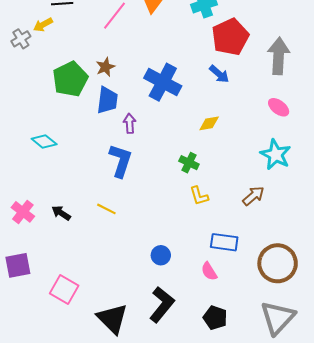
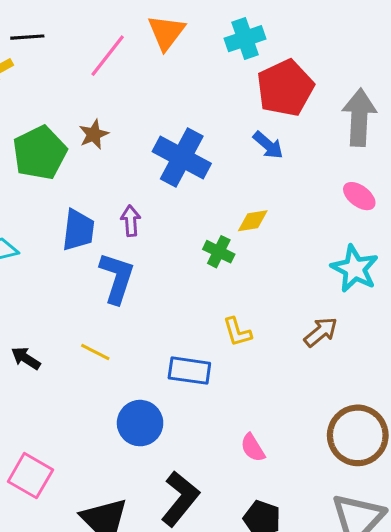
blue trapezoid: (107, 100) -> (78, 230), moved
green cross: (189, 163) -> (219, 252), moved
blue rectangle: (224, 242) -> (189, 371), moved
blue circle: (161, 255) -> (140, 423), moved, size x1.5

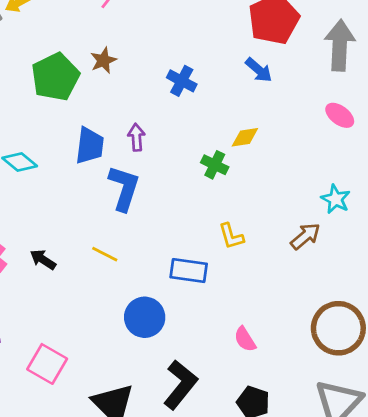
blue cross: (182, 157) -> (182, 81), size x0.6
cyan star: (355, 269) -> (336, 199), moved, size x0.7

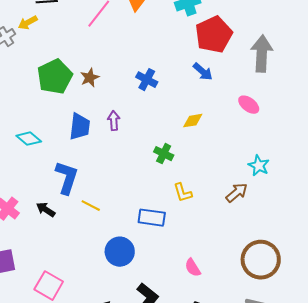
brown star: (103, 60) -> (90, 78), moved
pink ellipse: (340, 115) -> (249, 105), moved
green cross: (215, 165) -> (164, 154), moved
blue L-shape: (124, 188) -> (67, 178), moved

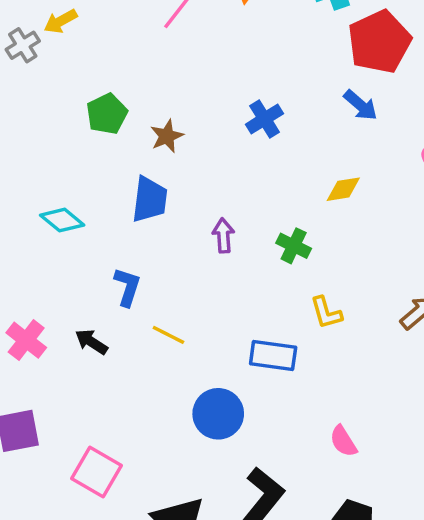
green pentagon: (55, 77) -> (107, 114), size x0.7
brown star: (90, 78) -> (167, 136), moved
blue cross: (147, 80) -> (264, 119), turned 30
purple arrow: (114, 121) -> (223, 236), moved
blue L-shape: (67, 178) -> (127, 287), size x0.7

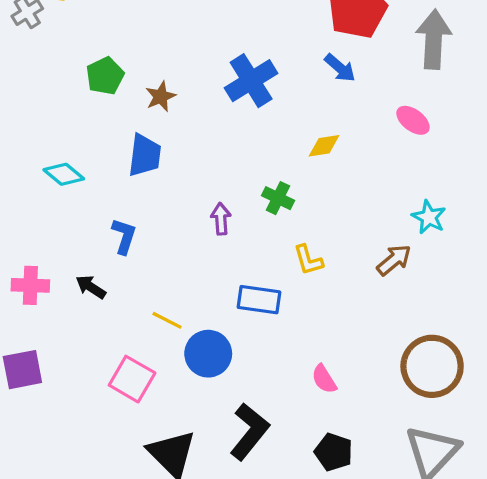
blue cross: (264, 119) -> (251, 81), size x1.5
purple arrow: (223, 236) -> (221, 219), moved
yellow line: (168, 335) -> (167, 320), moved
pink cross: (26, 340) -> (30, 285), turned -36
pink square: (96, 472) -> (132, 379), moved

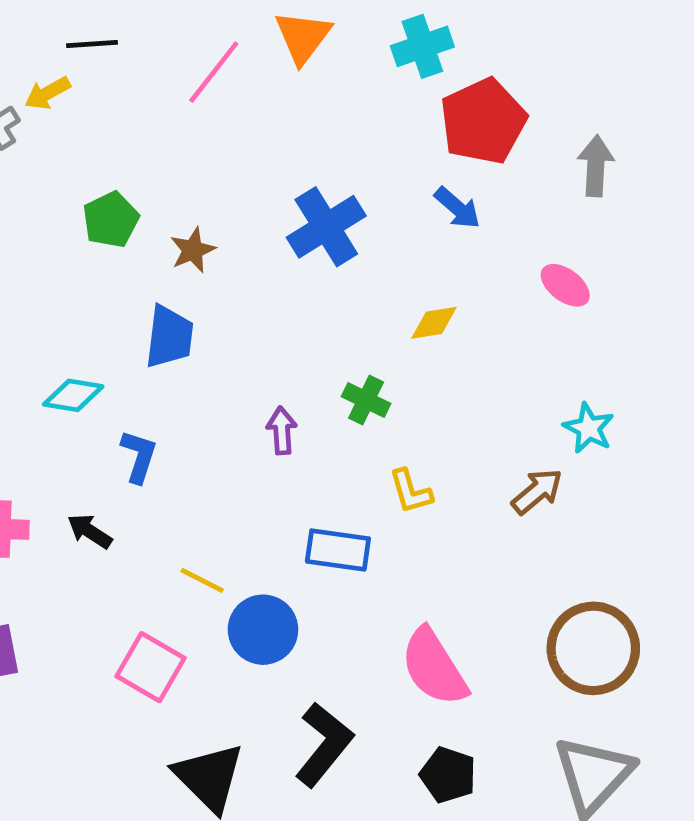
gray arrow: (434, 39) -> (596, 166), size x0.7
cyan diamond: (64, 174) -> (73, 395), moved, turned -30
pink semicircle: (324, 379) -> (434, 667), size x1.8

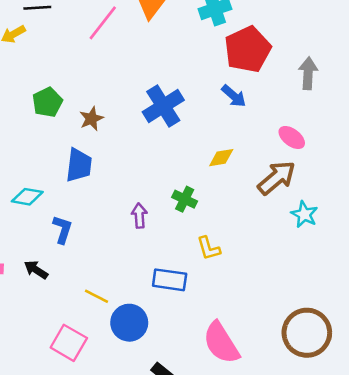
brown arrow: (537, 491) -> (277, 178), moved, size x1.4

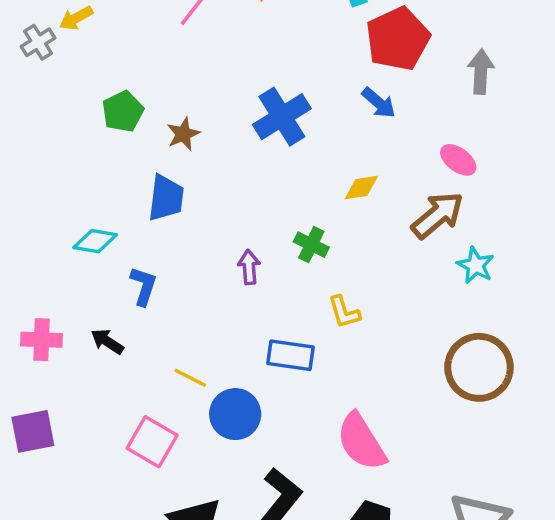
brown circle: (307, 333) -> (479, 367), moved

